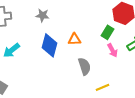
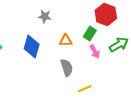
gray star: (42, 15) -> (45, 16), moved
orange triangle: (74, 39) -> (66, 41), moved

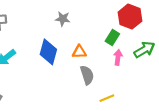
orange triangle: (66, 41) -> (79, 52), moved
pink arrow: (95, 52) -> (118, 57), turned -144

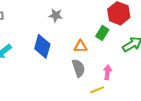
orange triangle: (79, 52) -> (81, 46), moved
pink arrow: (118, 57) -> (107, 72), moved

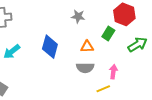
gray star: (56, 15) -> (78, 16), moved
gray semicircle: (78, 68) -> (85, 68), turned 108

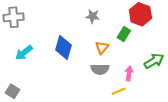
green arrow: (137, 45) -> (154, 61), moved
orange triangle: (87, 47) -> (102, 47), turned -48

